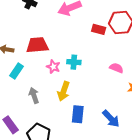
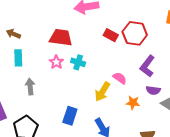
red trapezoid: (37, 45) -> (61, 37), moved
cyan rectangle: (16, 71) -> (18, 58), turned -49
yellow arrow: (64, 91) -> (102, 92), moved

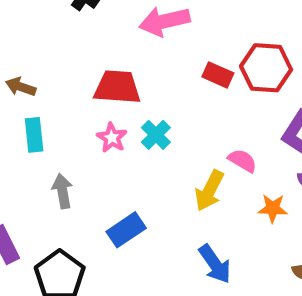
cyan cross: (78, 62) -> (156, 135), turned 32
blue rectangle: (70, 116) -> (126, 230), moved, turned 42

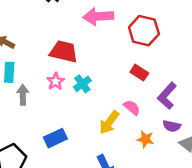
red hexagon: (266, 68) -> (144, 31), moved
red rectangle: (218, 75) -> (139, 73), moved
gray arrow: (62, 191) -> (23, 95), moved

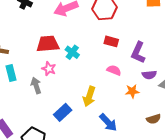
cyan cross: (82, 84) -> (72, 52), moved
gray arrow: (23, 95) -> (36, 86), moved
yellow arrow: (109, 122) -> (89, 96), moved

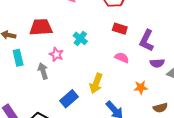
red trapezoid: (48, 44) -> (41, 27), moved
orange star: (132, 91) -> (141, 87), moved

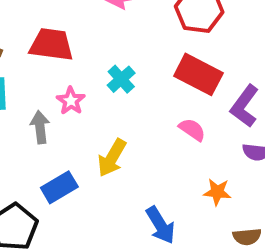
red rectangle: (120, 29) -> (198, 74), size x1.6
yellow arrow: (96, 83) -> (112, 158), moved
blue rectangle: (69, 99) -> (59, 187), moved

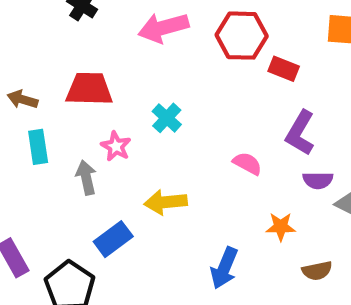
red rectangle: (198, 74) -> (284, 69), moved, size x0.6
yellow arrow: (112, 158) -> (166, 202), turned 60
blue arrow: (161, 225) -> (224, 268), turned 60

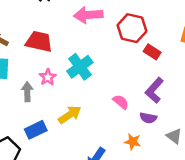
cyan cross: (167, 118) -> (80, 67), size x1.5
purple semicircle: (318, 180) -> (148, 118), moved
yellow arrow: (166, 202) -> (70, 115), turned 140

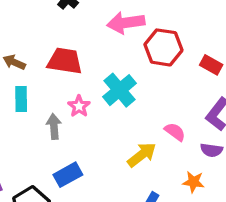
red hexagon: (132, 28) -> (163, 47), moved
yellow arrow: (70, 115) -> (142, 155), moved

